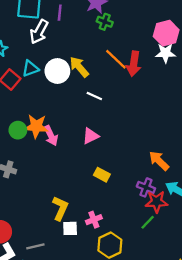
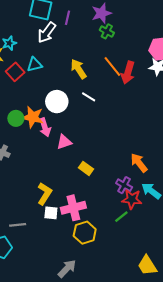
white circle: (57, 71) -> (57, 102), moved
pink triangle: (91, 136) -> (64, 142), moved
pink cross: (94, 220) -> (73, 208), size x1.6

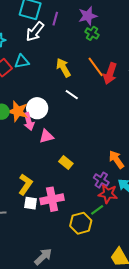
white circle: (57, 102) -> (37, 108), moved
yellow hexagon: (85, 233) -> (81, 223), moved

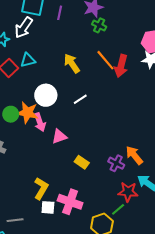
white arrow: (35, 32) -> (24, 28), moved
white line: (72, 95) -> (80, 99), moved, turned -64
white circle: (37, 108) -> (46, 95), moved
purple cross: (101, 180) -> (116, 163), moved
pink cross: (52, 199) -> (70, 202), turned 35

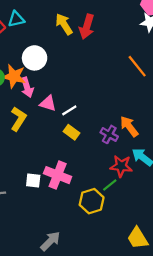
orange line: (105, 60) -> (137, 66), moved
red arrow: (121, 66) -> (87, 27), moved
white line: (80, 99) -> (69, 110), moved
pink triangle: (59, 136) -> (48, 103), turned 35
yellow L-shape: (41, 188) -> (18, 119), moved

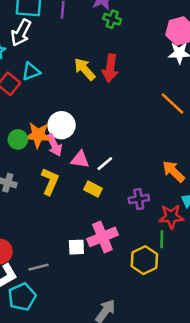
white circle: (35, 58) -> (62, 125), moved
yellow rectangle: (72, 132) -> (93, 189), moved
purple cross: (109, 134) -> (139, 199), moved, turned -30
pink cross: (58, 175) -> (102, 237), turned -35
green line: (110, 185) -> (162, 239), turned -42

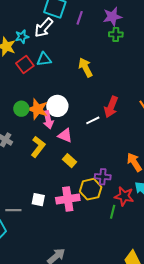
green cross: (112, 19) -> (116, 34), turned -32
red arrow: (110, 68) -> (111, 107), moved
white line: (105, 164) -> (93, 120), moved
white square: (76, 247) -> (38, 200), moved
yellow hexagon: (144, 260) -> (91, 189), moved

